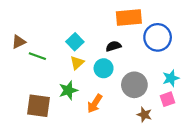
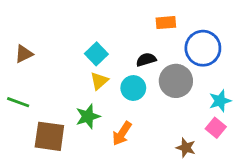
orange rectangle: (129, 18) -> (166, 23), size x0.6
green line: (37, 56) -> (18, 102), moved
gray circle: (134, 85) -> (176, 81), moved
pink square: (167, 99) -> (216, 128), turned -32

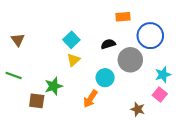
brown triangle: (24, 54) -> (18, 40), turned -40
cyan circle: (133, 88) -> (105, 78), moved
green star: (88, 116) -> (54, 86), moved
brown square: (49, 136) -> (37, 101), size x0.7

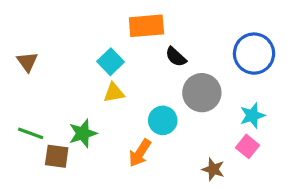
orange rectangle: (123, 17) -> (146, 26), moved, size x1.5
blue circle: (150, 36) -> (254, 54), moved
black semicircle: (108, 44) -> (176, 57), moved, turned -120
yellow triangle: (74, 60) -> (114, 93), turned 32
green line: (14, 76) -> (31, 133), moved

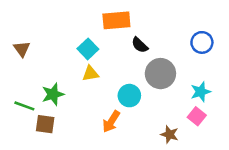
blue circle: (254, 54) -> (202, 42), size x0.7
green star: (83, 133) -> (53, 94), moved

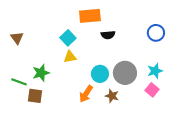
black semicircle: (140, 45) -> (108, 35), turned -48
gray circle: (160, 74) -> (125, 73), moved
brown star: (170, 134) -> (112, 96), moved

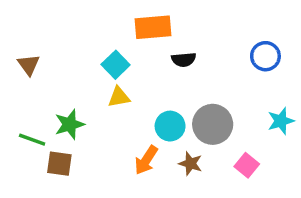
cyan star: (155, 71) -> (281, 121), moved
pink square: (152, 90) -> (247, 165), moved

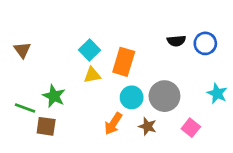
orange rectangle: (153, 27) -> (124, 62), moved, turned -68
black semicircle: (184, 60) -> (176, 41), moved
cyan star: (281, 121) -> (217, 93), turned -30
green star: (70, 124) -> (54, 96), turned -30

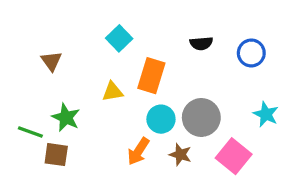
black semicircle: (176, 41) -> (201, 43), moved
brown triangle: (22, 50) -> (51, 61), moved
cyan square: (89, 50) -> (119, 38), moved
pink square: (191, 128) -> (234, 156), size x1.5

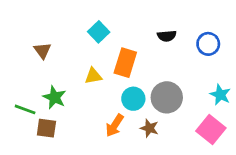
pink square: (234, 156) -> (211, 129), moved

